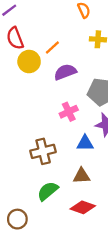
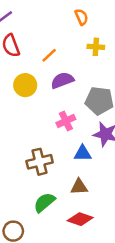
yellow circle: (29, 62) -> (25, 85), moved

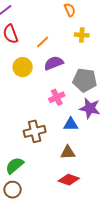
green semicircle: (44, 202) -> (15, 165), moved

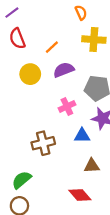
yellow cross: (82, 35) -> (94, 40), size x1.5
brown triangle: (68, 152) -> (92, 166), moved
red diamond: (69, 180) -> (80, 195), turned 30

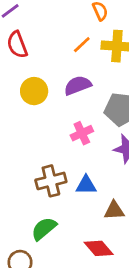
orange line: (52, 47) -> (82, 45), moved
blue triangle: (82, 136) -> (86, 185), moved
green semicircle: (22, 180) -> (44, 229), moved

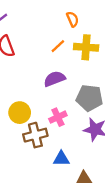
yellow circle: (34, 91) -> (20, 113), moved
brown cross: (51, 181) -> (35, 135), moved

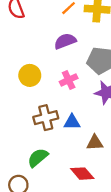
brown cross: (35, 135) -> (46, 118), moved

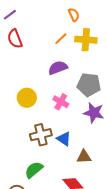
pink cross: (69, 80) -> (61, 102), turned -35
blue triangle: (72, 122) -> (64, 139), turned 35

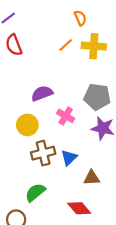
purple semicircle: (58, 68) -> (42, 93), moved
yellow circle: (27, 98) -> (27, 125), moved
blue triangle: (64, 139) -> (69, 158), turned 42

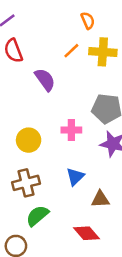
purple semicircle: (42, 93) -> (45, 80), moved, turned 75
pink cross: (66, 116) -> (71, 130), turned -30
brown cross: (43, 153) -> (26, 183), moved

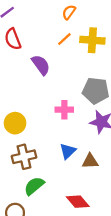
orange semicircle: (88, 20) -> (69, 12), moved, turned -120
yellow circle: (29, 140) -> (15, 123), moved
brown triangle: (100, 199) -> (90, 161), moved

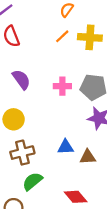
purple semicircle: (41, 65) -> (21, 79), moved
pink cross: (64, 110) -> (62, 86), moved
blue triangle: (68, 151) -> (66, 147), turned 42

